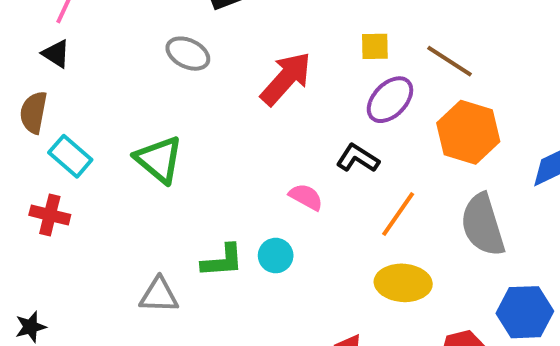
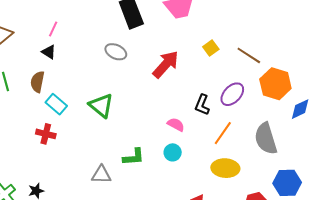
yellow square: (375, 46) -> (211, 48), turned -35
purple ellipse: (390, 100) -> (232, 94), moved
orange hexagon: (468, 132) -> (275, 84), moved
black L-shape: (358, 158) -> (202, 105), turned -100
cyan circle: (276, 256) -> (173, 152), moved

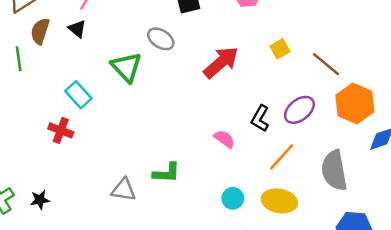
brown semicircle: (37, 82) -> (40, 31), moved
green triangle: (101, 106) -> (126, 67), moved
cyan circle: (173, 152) -> (233, 198), moved

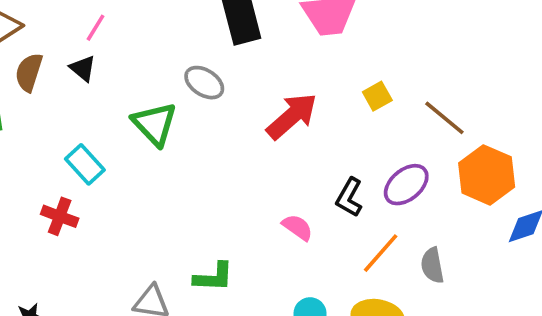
gray semicircle: (334, 170) -> (432, 265), moved, size x0.6

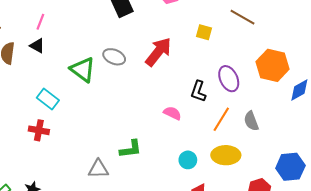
gray ellipse: (204, 83) -> (114, 57), moved
yellow square: (377, 96) -> (204, 32), turned -35
brown line: (444, 118) -> (243, 17), moved
purple ellipse: (406, 185) -> (229, 79), turned -65

